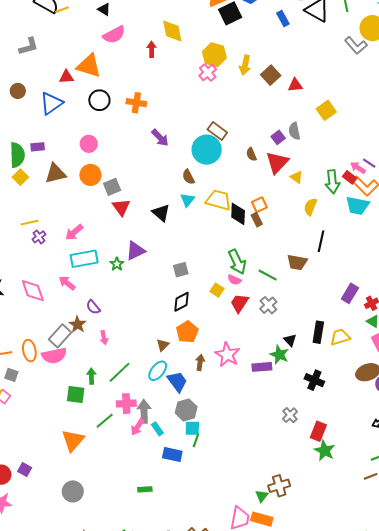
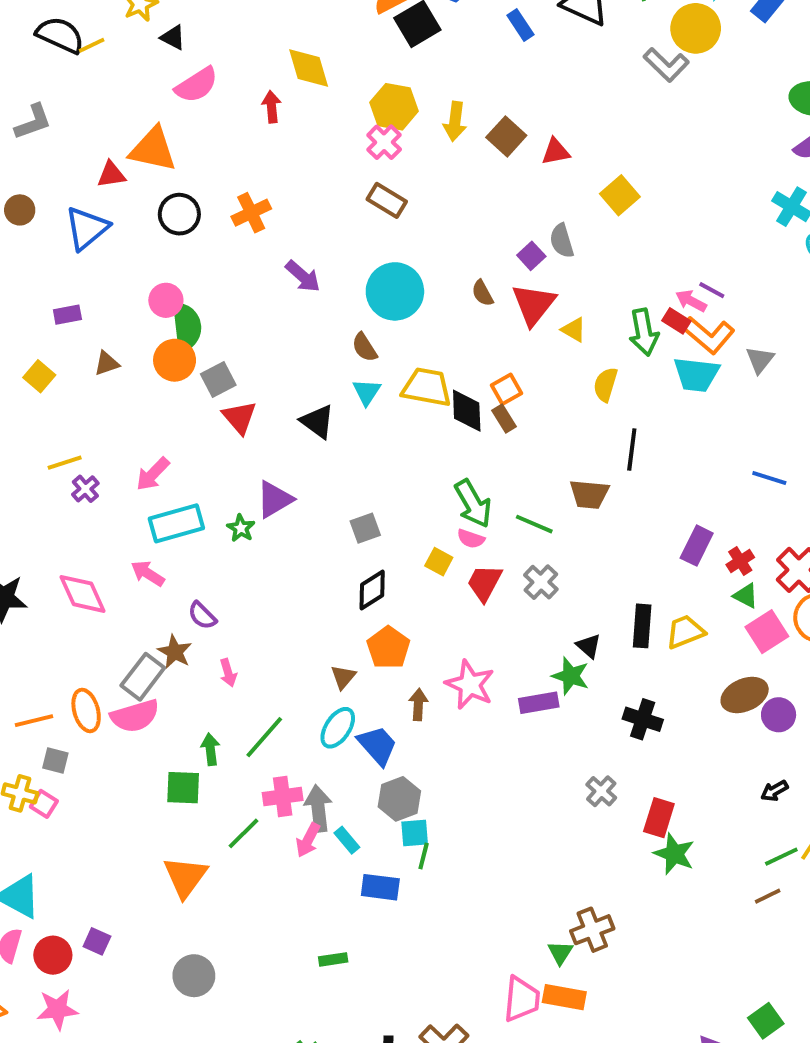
orange cross: (136, 103) -> (251, 213), turned -30
brown rectangle: (217, 131) -> (387, 200), moved
green semicircle: (17, 155) -> (187, 327), moved
brown triangle: (55, 174) -> (107, 363), size x0.6

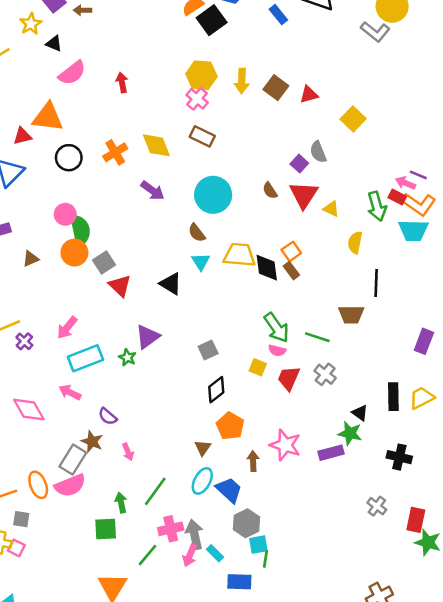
yellow diamond: (309, 68) -> (156, 145), moved

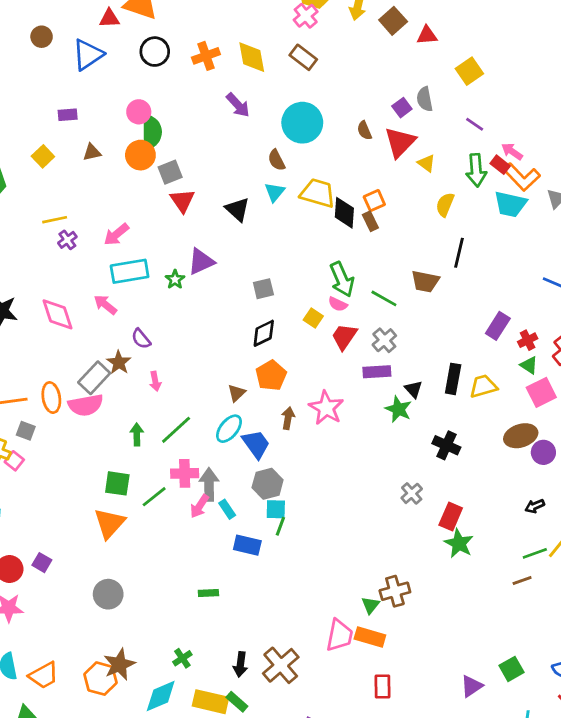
purple line: (418, 175) -> (475, 124), moved
purple rectangle: (331, 453) -> (377, 372), moved
green square: (106, 529) -> (117, 483), moved

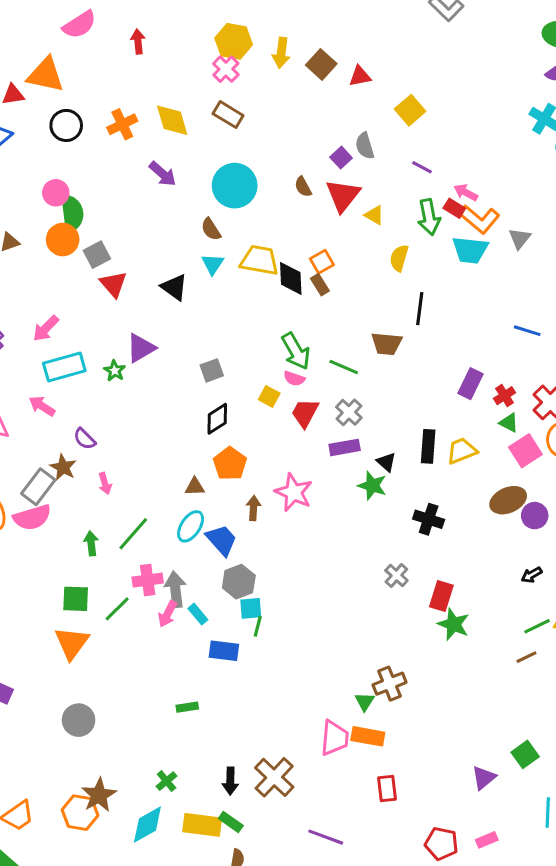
brown triangle: (237, 393) -> (195, 487), turned 48

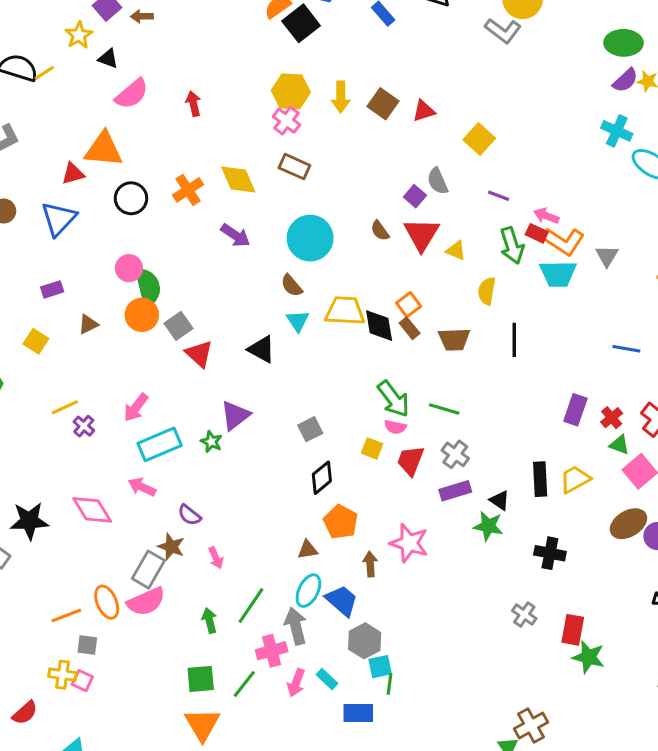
brown trapezoid: (387, 344) -> (454, 339), moved
gray arrow: (175, 589) -> (296, 626), moved

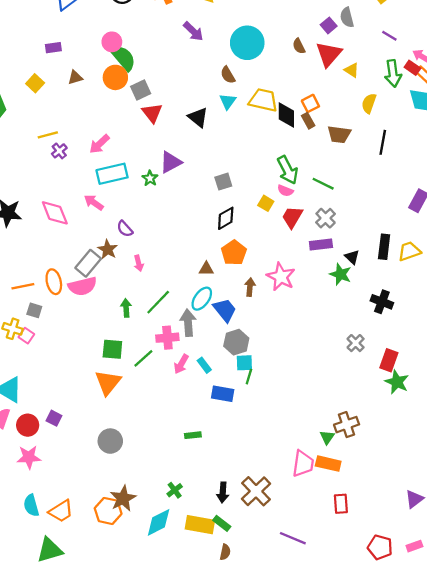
green semicircle: (148, 287) -> (123, 58), turned -36

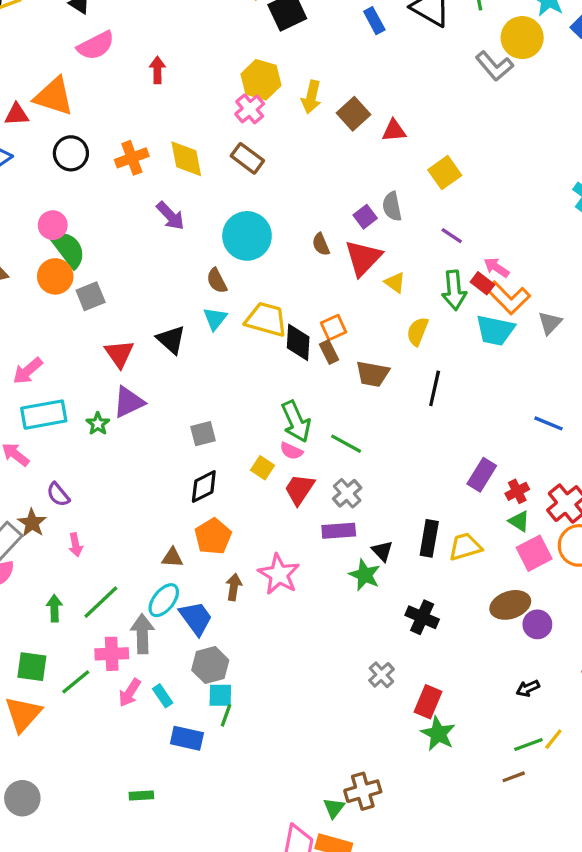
red triangle: (152, 113) -> (119, 354), moved

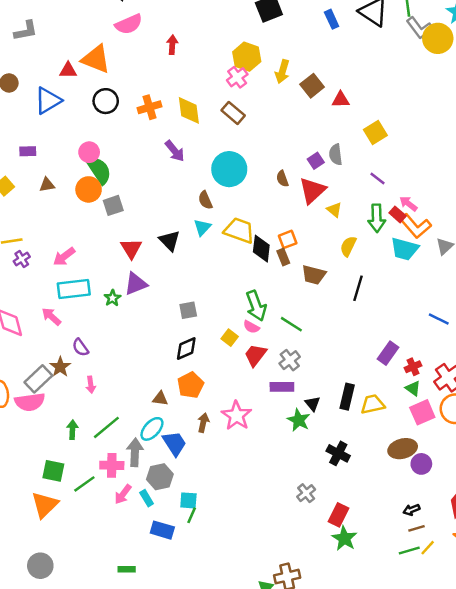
gray L-shape: (494, 66) -> (420, 28), moved
gray hexagon: (210, 665) -> (160, 477), moved
brown line: (514, 777) -> (417, 528), moved

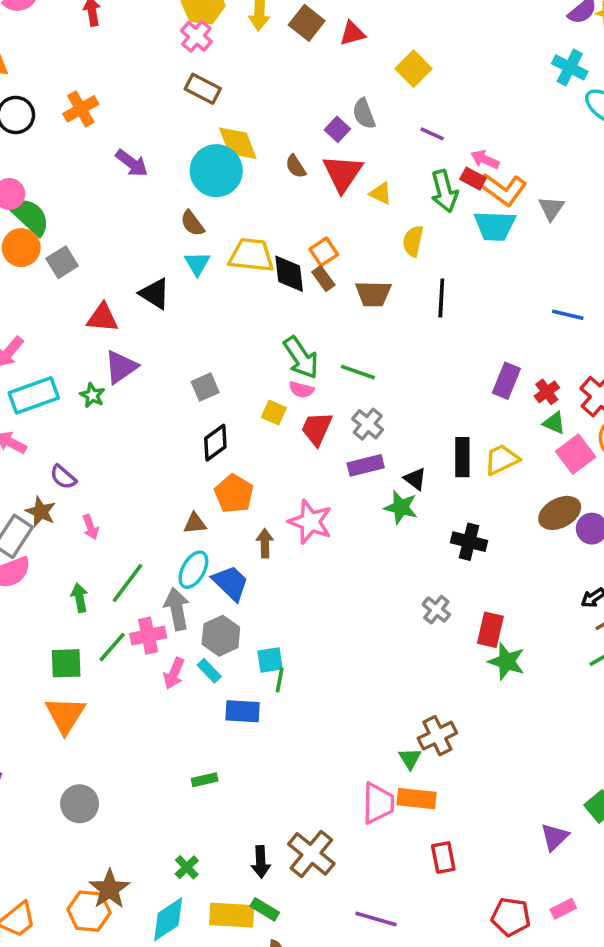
yellow diamond: (189, 110) -> (238, 143), moved
red triangle: (131, 248) -> (103, 318), turned -40
green line: (84, 484) -> (112, 647), moved

